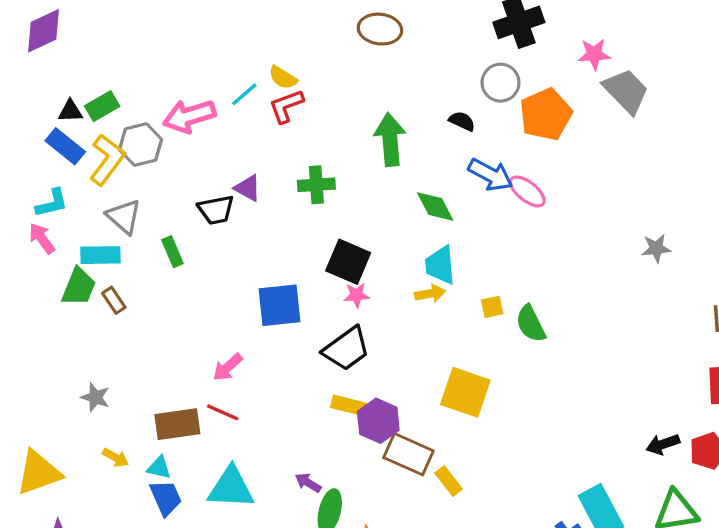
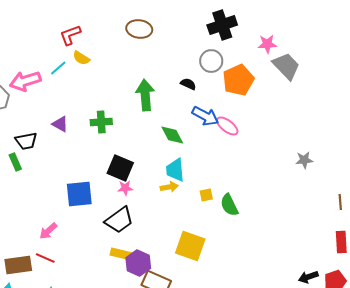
red L-shape: (286, 106) -> (70, 35), moved
black trapezoid: (216, 210) -> (26, 141), moved

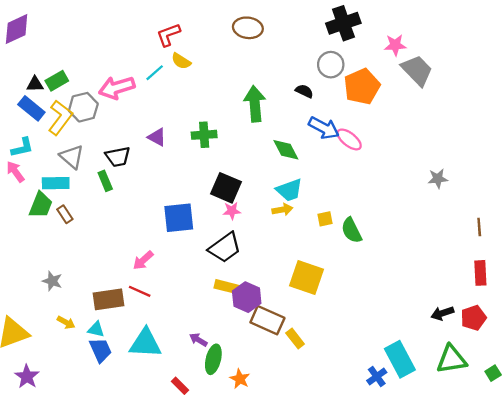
cyan trapezoid: (175, 170) -> (289, 190), turned -105

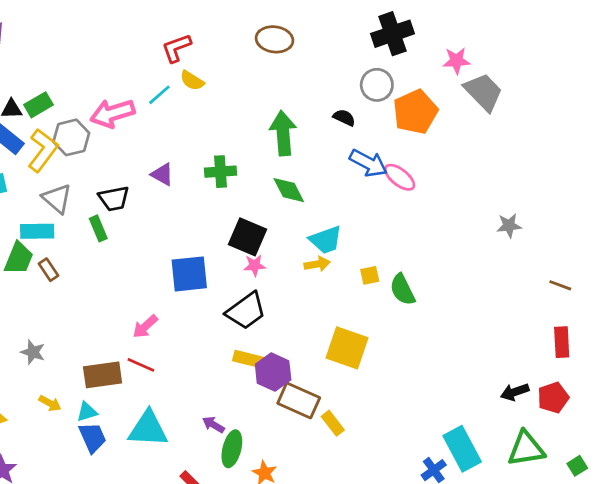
green diamond: (286, 150) -> (289, 190), moved
brown line: (479, 227) -> (560, 285), turned -66
cyan triangle: (96, 329) -> (87, 412), turned -30

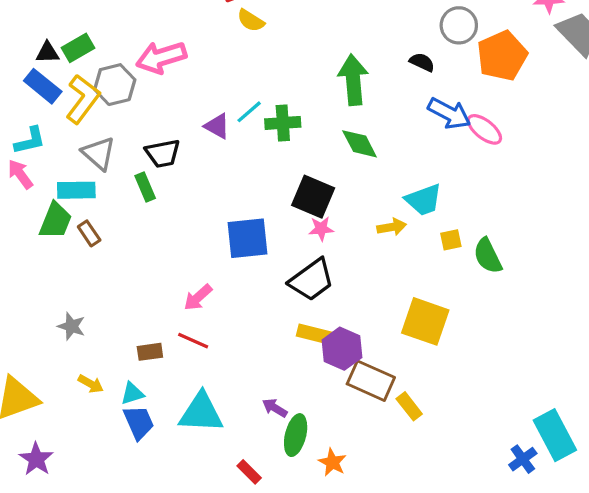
cyan line: (159, 95) -> (249, 112), moved
cyan trapezoid: (326, 240) -> (424, 200), moved
brown rectangle: (103, 375) -> (150, 352), size x0.6

